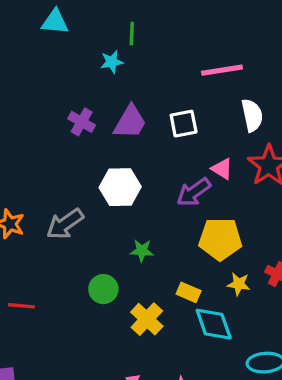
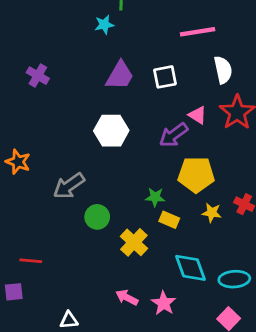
purple cross: (82, 122) -> (38, 76), moved
gray arrow: (65, 224) -> (69, 186), moved
green star: (142, 251) -> (155, 197), moved
red line: (22, 306) -> (31, 261), moved
cyan diamond: (214, 324) -> (190, 268), moved

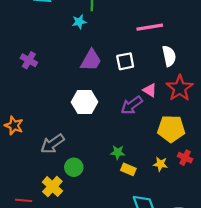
yellow pentagon: (196, 174) -> (171, 129), moved
yellow cross: (134, 242) -> (52, 186), moved

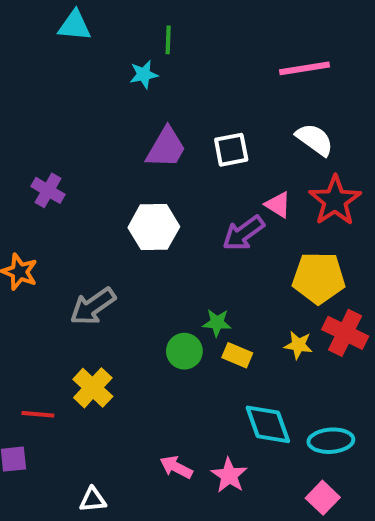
pink line: (150, 27) -> (304, 68), moved
white semicircle: (169, 56) -> (315, 140), turned -42
purple cross: (29, 60) -> (48, 190), moved
red cross: (185, 158) -> (345, 333), size x1.5
green circle: (74, 167) -> (184, 351), moved

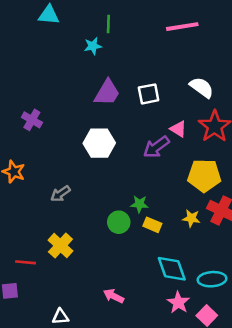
pink line: (304, 68) -> (182, 27), moved
gray arrow: (93, 306) -> (60, 194), size x0.7
pink star: (229, 475) -> (178, 303), moved

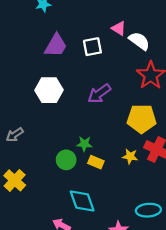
pink triangle: (178, 129) -> (119, 28), moved
cyan diamond: (172, 269) -> (82, 201), moved

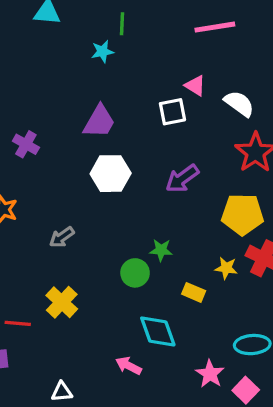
pink triangle: (119, 28) -> (195, 86), moved
purple trapezoid: (56, 46) -> (99, 122), moved
yellow rectangle: (96, 162) -> (194, 292), moved

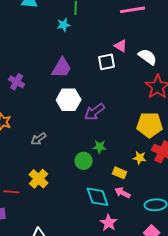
purple arrow: (182, 178) -> (95, 112), moved
pink arrow: (129, 366) -> (123, 193), moved
pink star: (210, 374) -> (109, 223), moved

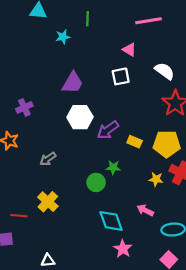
cyan star: (64, 25) -> (63, 37), moved
pink triangle: (121, 46) -> (129, 50), moved
purple cross: (17, 82) -> (24, 107), moved, turned 35
yellow rectangle: (120, 173) -> (135, 142), moved
pink arrow: (123, 193) -> (145, 210), moved

